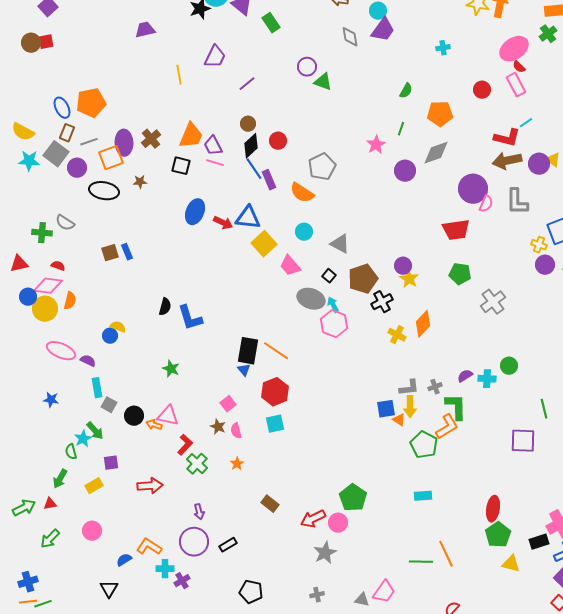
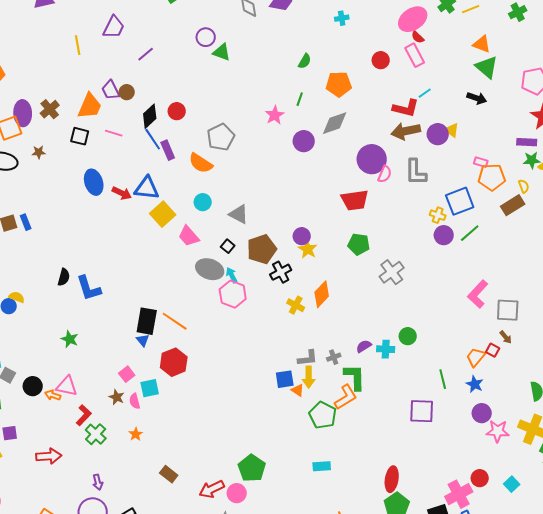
brown circle: (248, 124) -> (127, 92), moved
purple trapezoid: (213, 146) -> (111, 90), moved
blue ellipse: (195, 212) -> (94, 182), turned -40
cyan square: (275, 424) -> (150, 388), moved

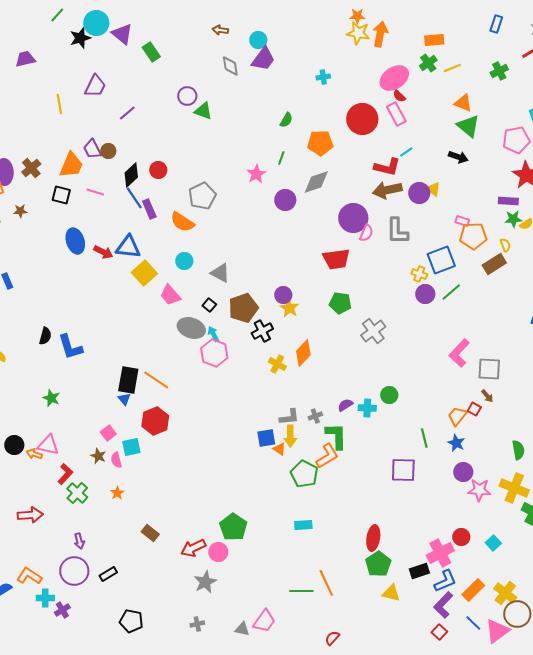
red circle: (381, 60) -> (362, 119), size x1.8

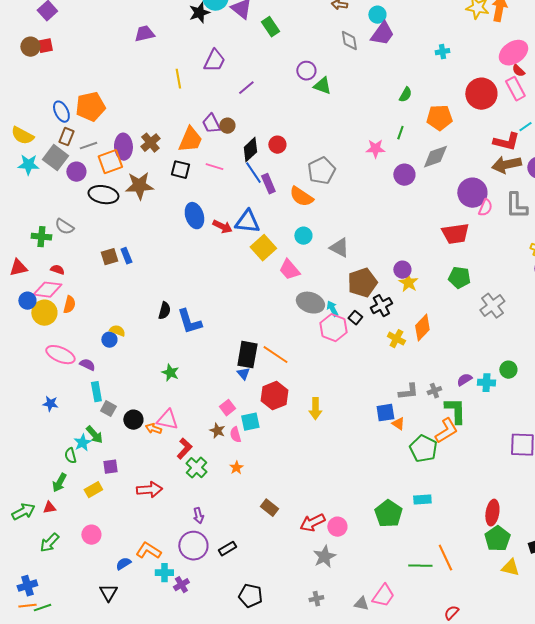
pink star: (256, 174) -> (375, 149), turned 30
brown star: (20, 211) -> (139, 186), size x2.0
black square: (209, 305) -> (355, 318), moved
yellow arrow: (290, 436) -> (315, 409), moved
green pentagon: (233, 527) -> (388, 514), moved

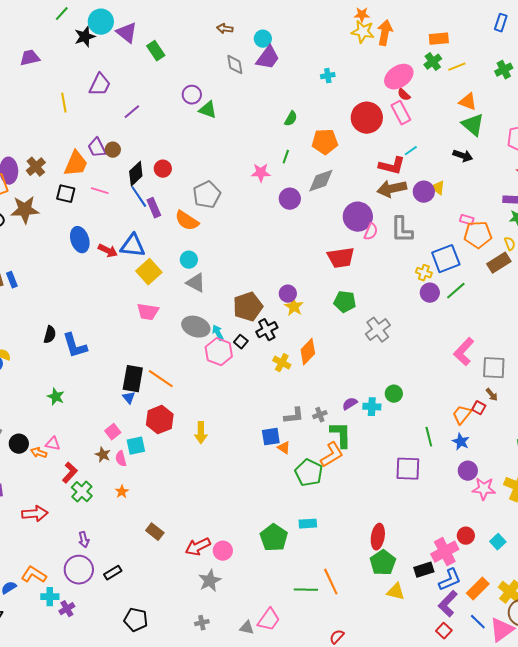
gray triangle: (339, 248) -> (196, 283), moved
pink trapezoid: (289, 270) -> (148, 312), moved, turned -40
pink triangle: (167, 420) -> (53, 444), size x0.7

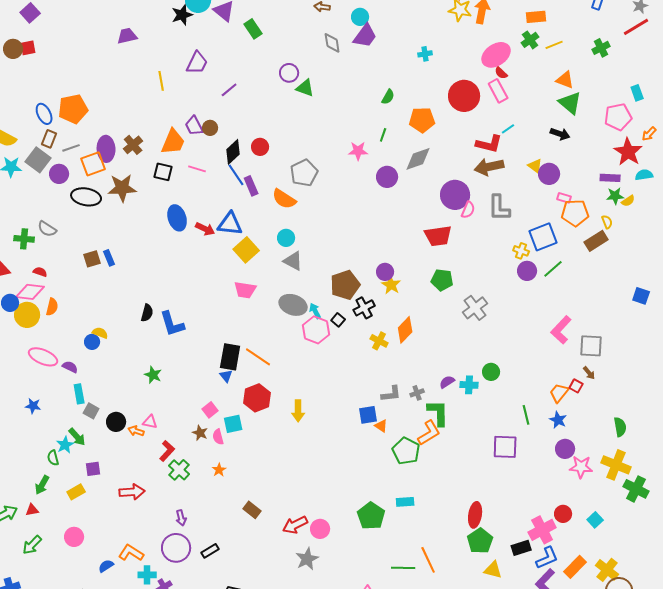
purple circle: (424, 192) -> (549, 174), moved

